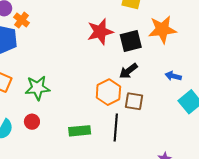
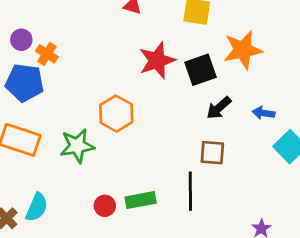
black arrow: (128, 71) -> (219, 108), moved
orange hexagon: (108, 92) -> (116, 114), moved
red circle: (32, 122) -> (105, 206), moved

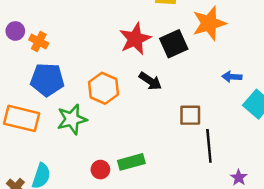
blue pentagon: (25, 83) -> (47, 80), moved
black arrow: (219, 108) -> (150, 81), moved, turned -100
black line: (190, 191) -> (209, 146), moved

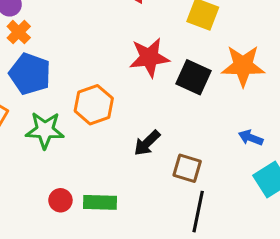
orange cross: (39, 41) -> (19, 32), moved
black square: (174, 44) -> (194, 77), turned 32
black arrow: (150, 81) -> (147, 143), moved, turned 85

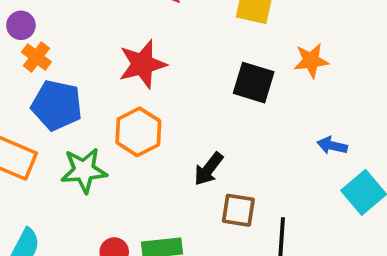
red star: (149, 57) -> (142, 64), moved
orange star: (243, 66) -> (311, 61), size x0.7
brown square: (187, 168) -> (238, 210), moved

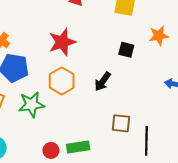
black square: (254, 83) -> (126, 50), size x0.7
black arrow: (209, 169) -> (103, 82), moved

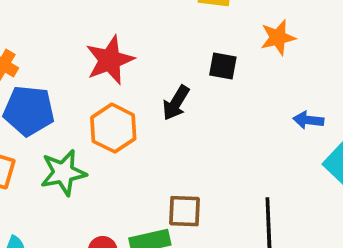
black arrow: (103, 82) -> (176, 103), moved
brown square: (121, 123) -> (184, 211), moved

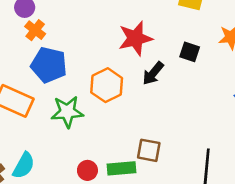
red star: (110, 60) -> (135, 38), moved

